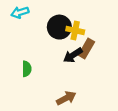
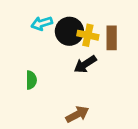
cyan arrow: (20, 12) -> (42, 23), moved
brown rectangle: (86, 48) -> (112, 38), moved, turned -30

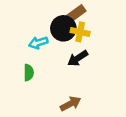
cyan arrow: (42, 23) -> (38, 43), moved
brown rectangle: (112, 38) -> (75, 14), moved, turned 54

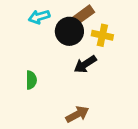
yellow cross: (80, 32) -> (102, 35), moved
cyan arrow: (38, 43) -> (39, 17), moved

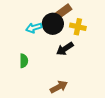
cyan arrow: (39, 17) -> (34, 28), moved

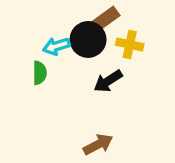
green semicircle: (24, 61) -> (40, 73), moved

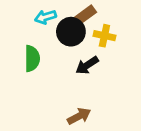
cyan arrow: (56, 46) -> (45, 17), moved
green semicircle: (40, 73) -> (32, 59), size x1.4

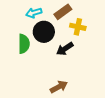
black circle: (71, 32) -> (44, 32), moved

